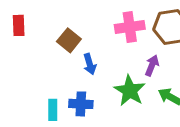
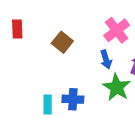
pink cross: (130, 27) -> (117, 30), turned -30
blue arrow: (90, 64) -> (106, 59), moved

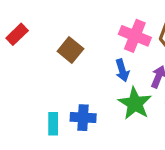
red rectangle: (17, 29) -> (17, 34), turned 48
pink cross: (117, 30) -> (135, 36), turned -30

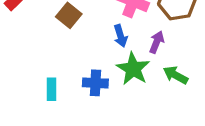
blue cross: (83, 118) -> (95, 83), moved

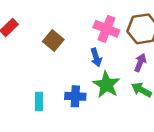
purple arrow: (157, 42) -> (140, 63), moved

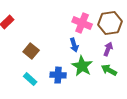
brown square: (53, 40) -> (31, 51), moved
cyan rectangle: (39, 101) -> (30, 79), turned -48

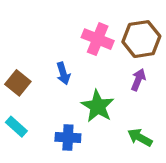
blue arrow: (74, 45) -> (63, 73), moved
green arrow: (109, 70) -> (140, 138), moved
blue cross: (58, 75) -> (68, 138), moved

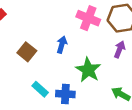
blue arrow: (63, 73) -> (62, 45), turned -147
cyan rectangle: (16, 127) -> (40, 89), moved

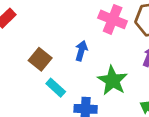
cyan rectangle: (40, 89) -> (56, 88), moved

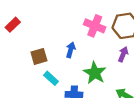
brown square: (40, 59) -> (39, 56), turned 35

